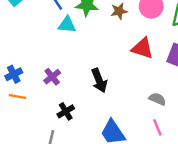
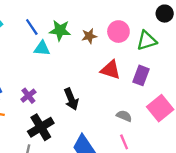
black cross: (66, 111) -> (41, 127), size x1.6

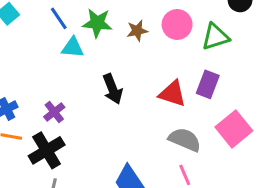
red triangle: (111, 70) -> (172, 94), moved
black arrow: (71, 99) -> (113, 89), moved
gray semicircle: (124, 116) -> (185, 140), size x1.5
black cross: (41, 127) -> (47, 150), moved

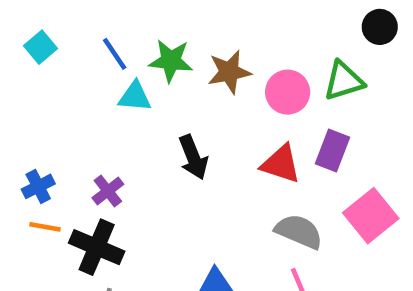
pink circle: (177, 24) -> (288, 92), moved
brown star: (137, 31) -> (229, 72), size x1.4
black cross: (47, 150) -> (97, 247), turned -36

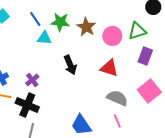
brown star: (229, 72) -> (86, 27), turned -30
purple rectangle: (333, 151) -> (145, 56), moved

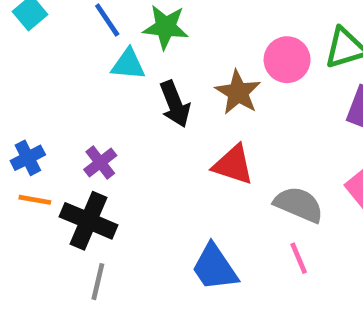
brown star: (86, 27) -> (238, 92), moved
black arrow: (70, 65) -> (175, 104), moved
red triangle: (109, 68) -> (233, 165), moved

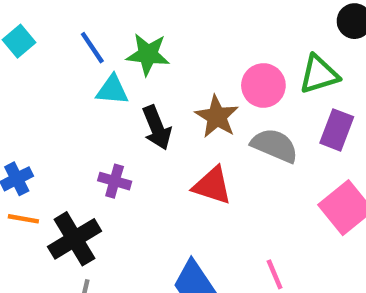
purple cross: (100, 162) -> (115, 181), moved, turned -36
gray semicircle: (299, 204) -> (275, 145), moved
black cross: (89, 221) -> (75, 239), turned 36

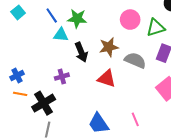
pink circle: (263, 85) -> (130, 20), moved
brown star: (217, 117) -> (109, 47), turned 30
purple cross: (115, 181) -> (62, 77), turned -32

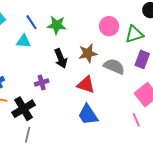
cyan triangle: (61, 35) -> (24, 41), moved
pink line: (135, 119) -> (136, 120), moved
blue trapezoid: (99, 123) -> (88, 115), moved

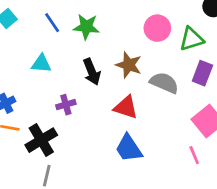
cyan triangle: (24, 41) -> (41, 64), moved
brown star: (88, 53) -> (129, 65), turned 30

